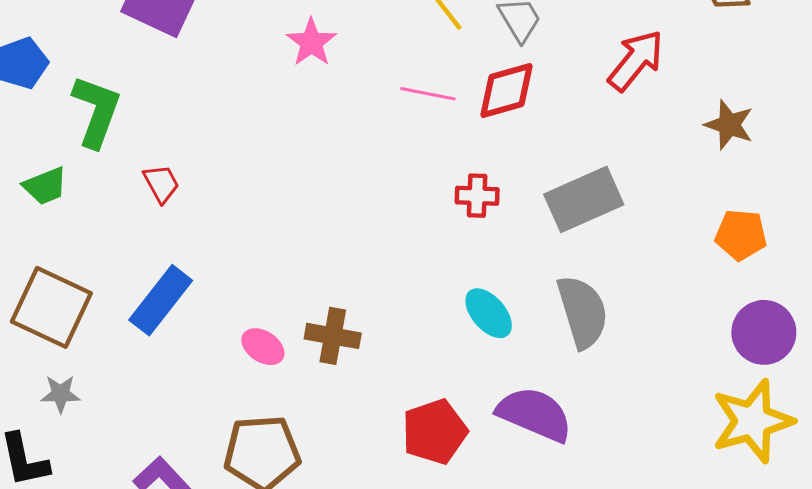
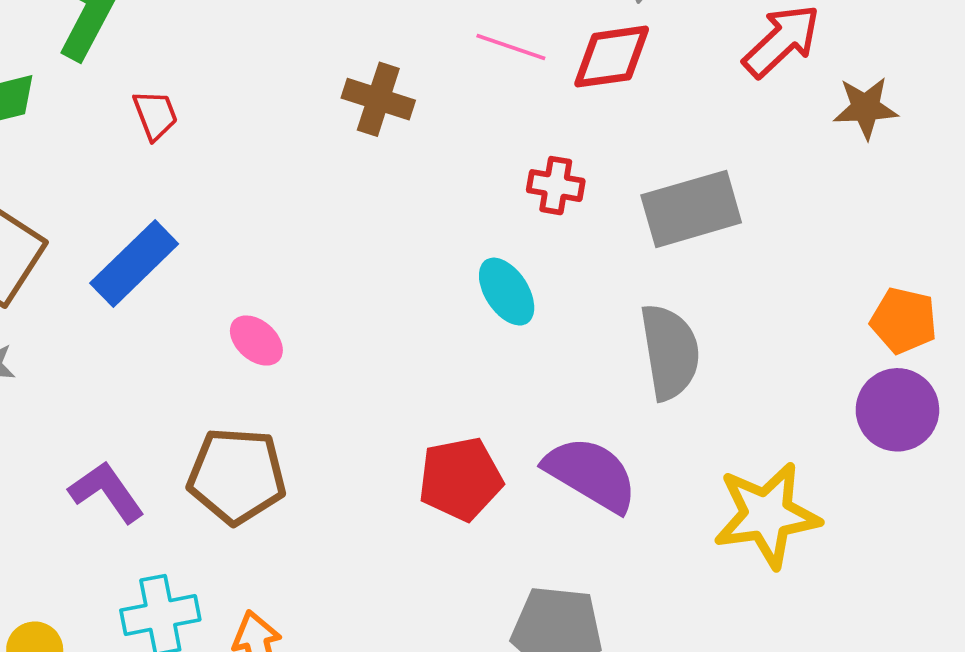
brown star: (729, 125) -> (866, 108), moved, turned -30
orange pentagon: (741, 235) -> (904, 321), moved
cyan ellipse: (489, 313) -> (507, 292), moved
brown cross: (333, 336) -> (378, 99), moved
yellow star: (752, 421) -> (767, 515), moved

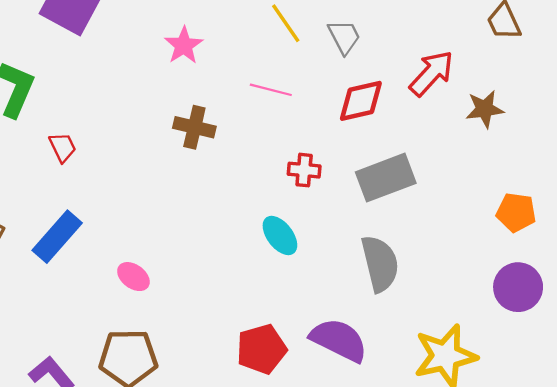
red diamond: (612, 57) -> (361, 101), moved
orange pentagon: (904, 321) -> (516, 212), moved

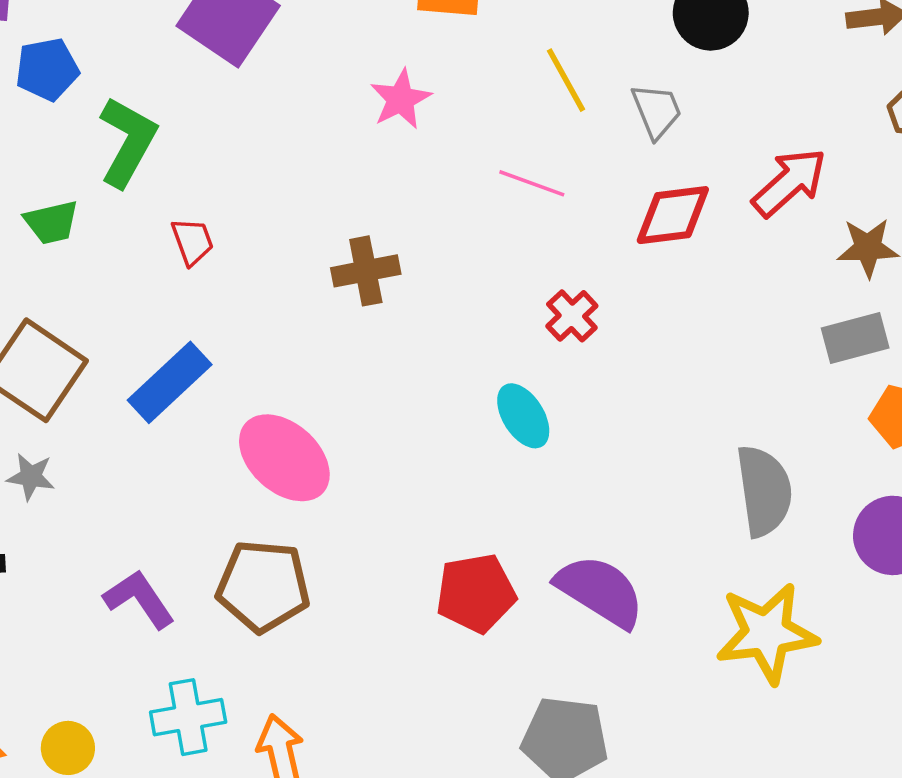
brown cross: (194, 127) -> (366, 271), moved, turned -30
red cross: (304, 170) -> (572, 316), turned 36
gray rectangle: (386, 178) -> (855, 338), moved, size x0.7
gray semicircle: (380, 264) -> (764, 491), moved
pink ellipse: (133, 277) -> (284, 458), size x1.8

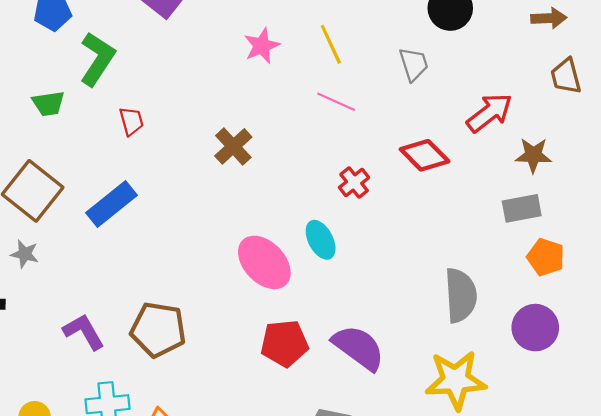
yellow line: (566, 80) -> (331, 44), moved
red diamond: (673, 215) -> (425, 155), moved, turned 48
brown cross: (366, 271) -> (233, 146), turned -36
pink ellipse: (284, 458) -> (264, 262), moved

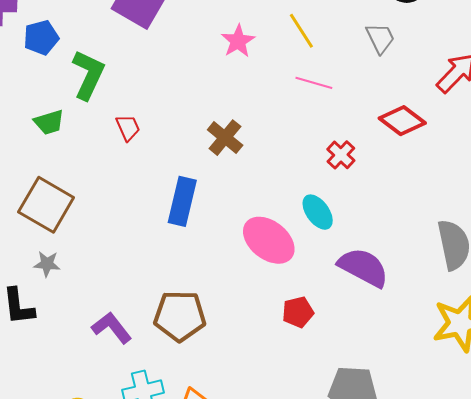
blue rectangle: (112, 204) -> (182, 201), moved, turned -30
red pentagon: (284, 343) -> (298, 312), size x0.7
purple semicircle: (359, 348) -> (363, 267), moved

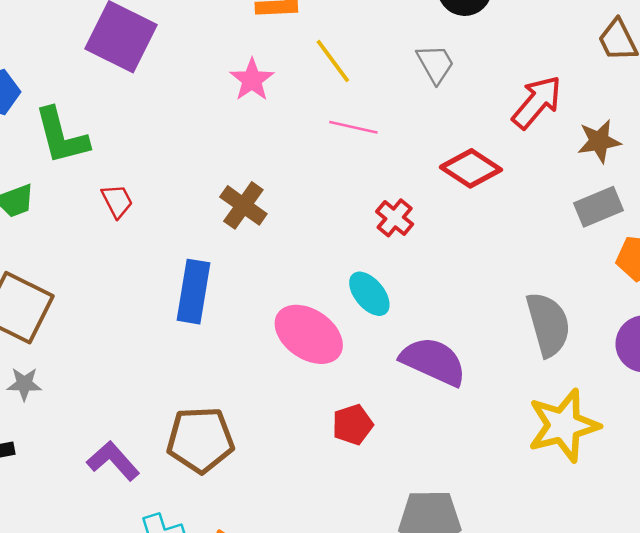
green L-shape: (88, 75) -> (61, 136), turned 144

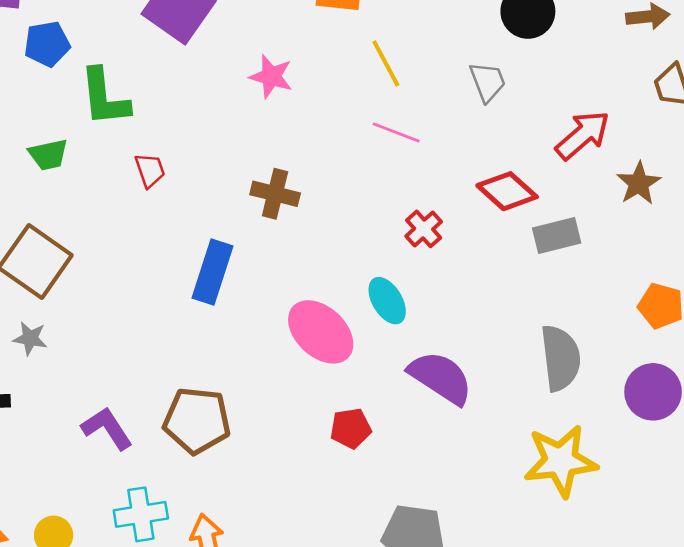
pink star: (252, 80) -> (271, 76), moved, turned -30
brown star: (599, 141) -> (639, 183), turned -30
brown cross: (243, 205) -> (275, 194), turned -30
gray rectangle: (598, 207) -> (557, 235), moved

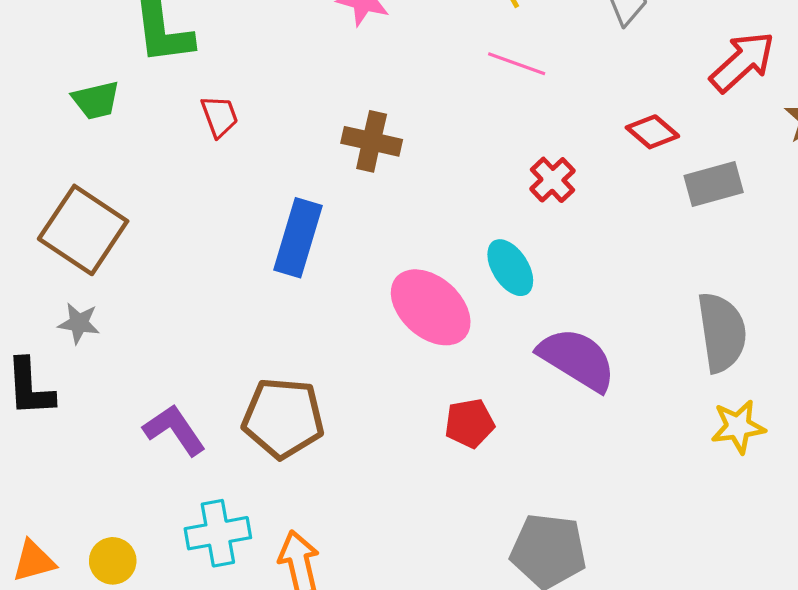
red diamond: (507, 191) -> (652, 132), size x0.7
yellow star: (560, 461) -> (738, 427), moved, size x0.6

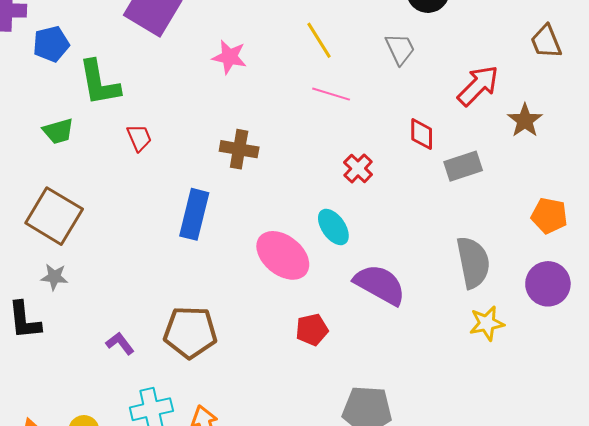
red diamond: (652, 132) -> (422, 134), turned 52
purple L-shape: (174, 430) -> (120, 343), size x0.7

